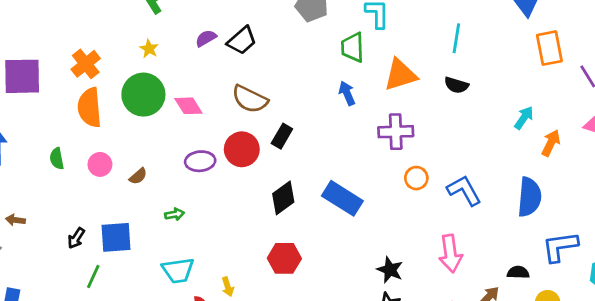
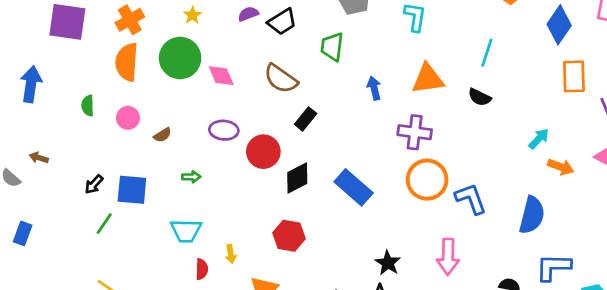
green trapezoid: (353, 47) -> (332, 47), moved
orange arrow: (551, 143) -> (561, 167), turned 75
red circle: (242, 149) -> (263, 152), moved
orange circle: (416, 178) -> (427, 180), size x1.8

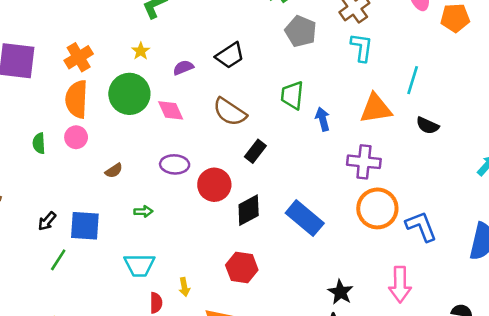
purple semicircle: (248, 14) -> (183, 68), moved
green trapezoid: (332, 47) -> (292, 95), moved
cyan line: (487, 53) -> (413, 80), moved
pink circle: (128, 118) -> (76, 137), moved

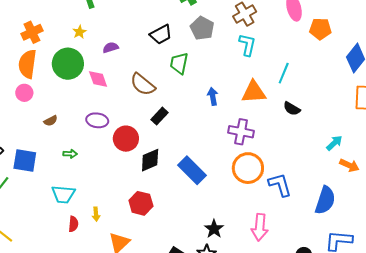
black trapezoid: (230, 55) -> (161, 34), moved
green trapezoid: (292, 95) -> (179, 63), moved

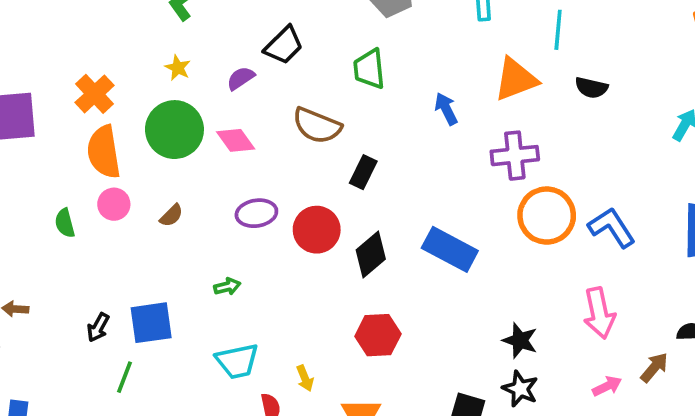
black trapezoid: (161, 34) -> (284, 45), moved
brown semicircle: (51, 121) -> (171, 215), moved

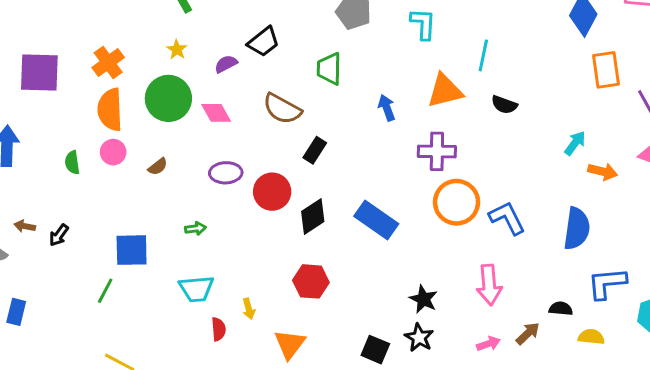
black arrow: (98, 327) -> (59, 235), moved

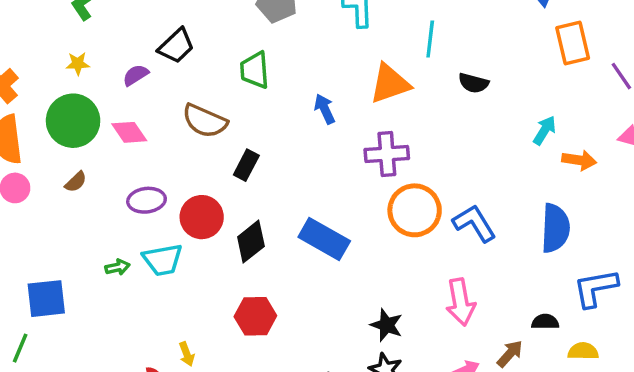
yellow star: (177, 50) -> (78, 64), turned -30
black semicircle: (504, 105) -> (474, 83), moved
brown semicircle: (158, 167) -> (76, 182), moved
cyan trapezoid: (196, 289) -> (163, 260), moved

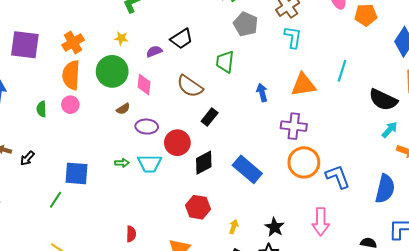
cyan line: (430, 39) -> (342, 71), moved
black semicircle: (474, 83) -> (383, 100), moved, size x1.6
pink diamond: (129, 132) -> (144, 85), turned 30
brown semicircle: (76, 182) -> (123, 109), moved
yellow arrow: (187, 354) -> (234, 227), moved, turned -152

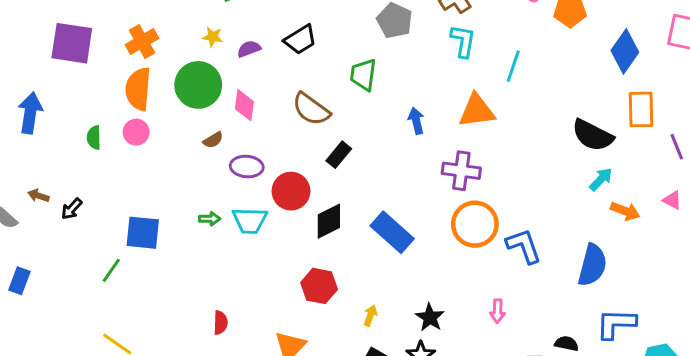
purple semicircle: (154, 51) -> (249, 49), moved
cyan line: (342, 71) -> (513, 66), moved
pink arrow: (321, 222) -> (498, 311), size x0.6

